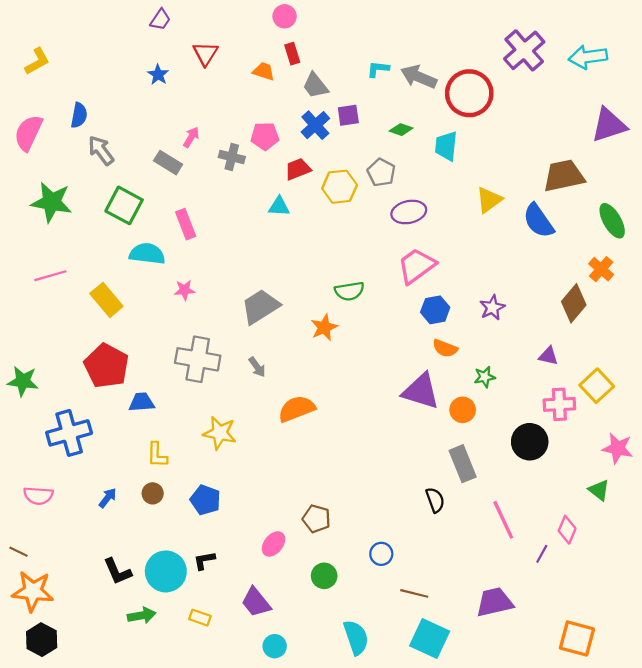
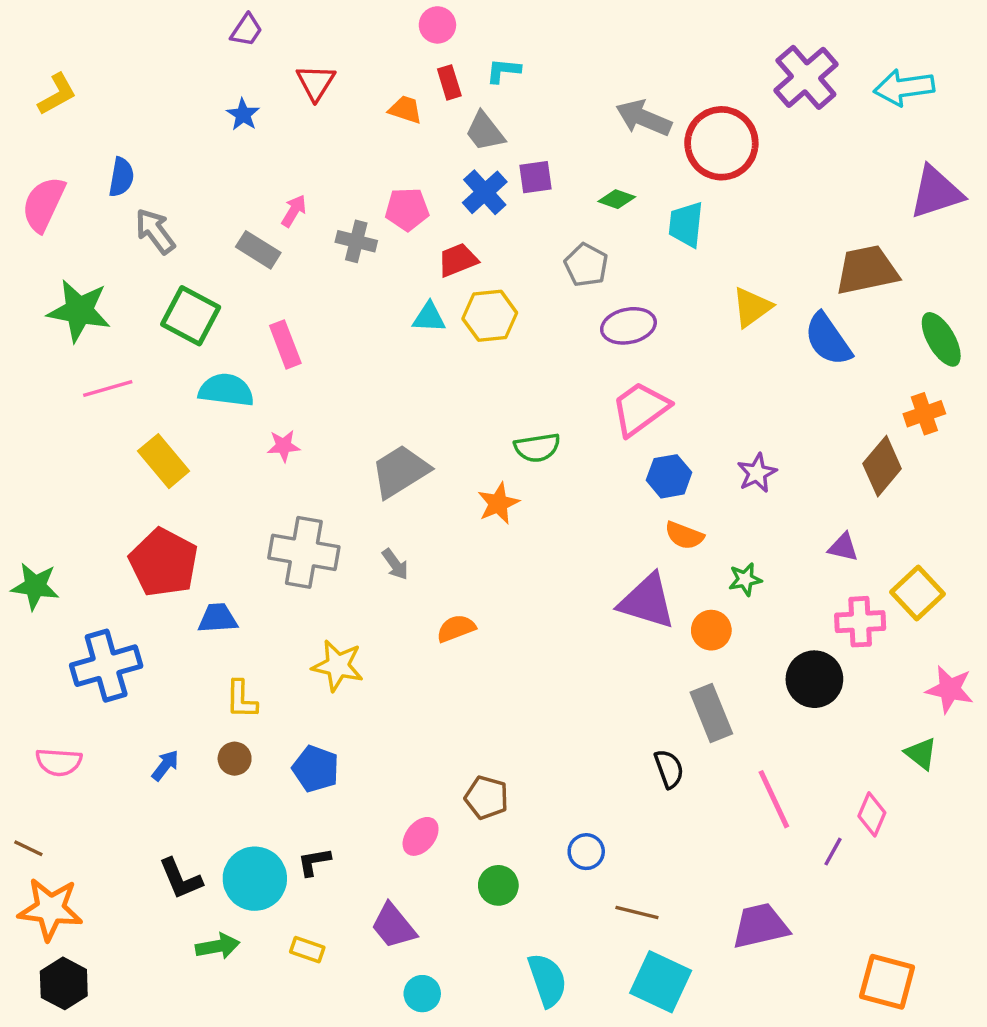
cyan L-shape: (378, 69) -> (503, 71), moved
yellow hexagon: (340, 187) -> (490, 316), moved
orange cross: (601, 269) -> (924, 414), turned 30
pink line: (50, 276) -> (108, 388), moved
orange semicircle: (297, 409) -> (456, 628), size x0.7

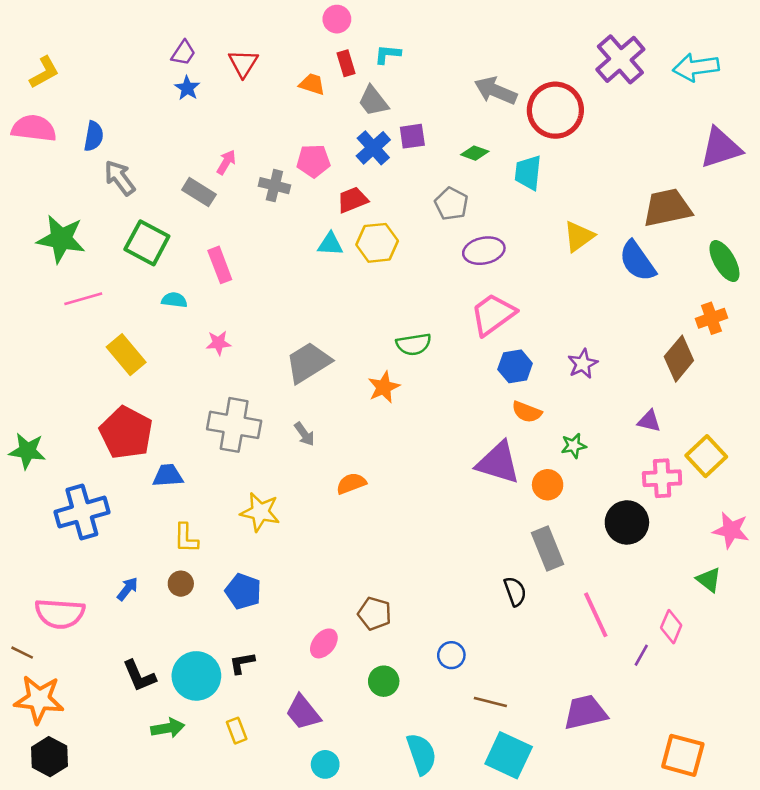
purple trapezoid: (246, 30) -> (183, 53), moved
pink semicircle: (44, 204) -> (34, 128), moved, turned 72
cyan semicircle: (226, 390) -> (174, 300), size x0.6
pink semicircle: (59, 762) -> (60, 614), moved, size x1.4
yellow rectangle: (307, 950) -> (237, 731), turned 50

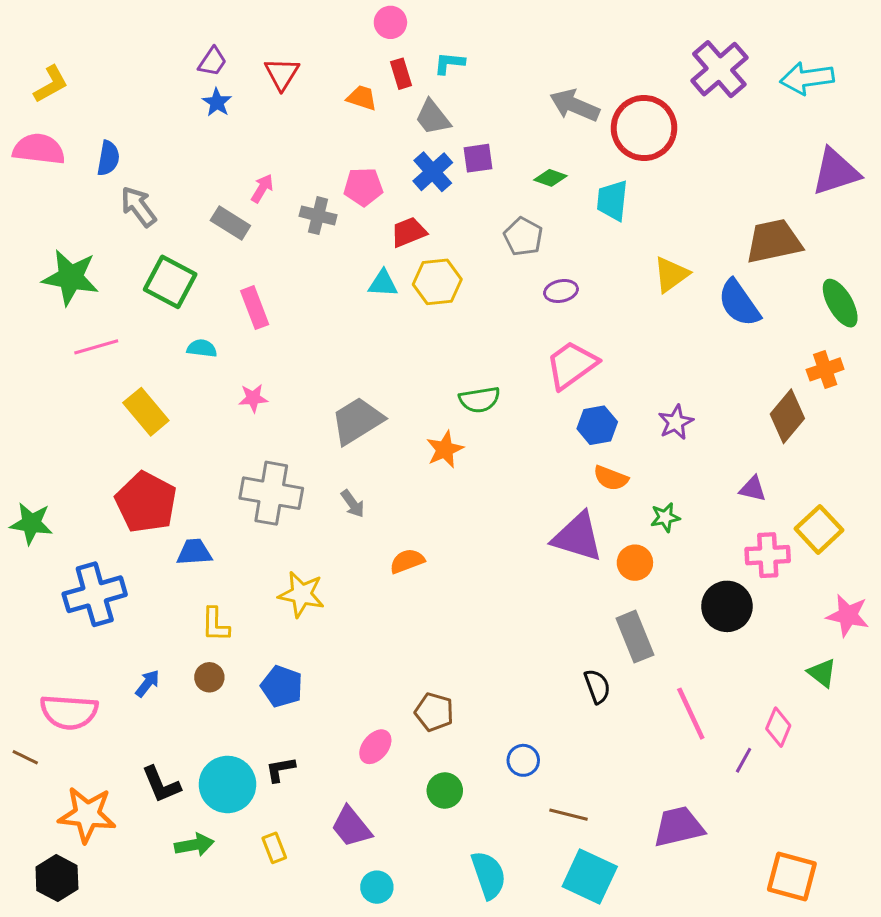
purple ellipse: (484, 251) -> (561, 291), size x0.7
orange star: (39, 699) -> (87, 815), moved

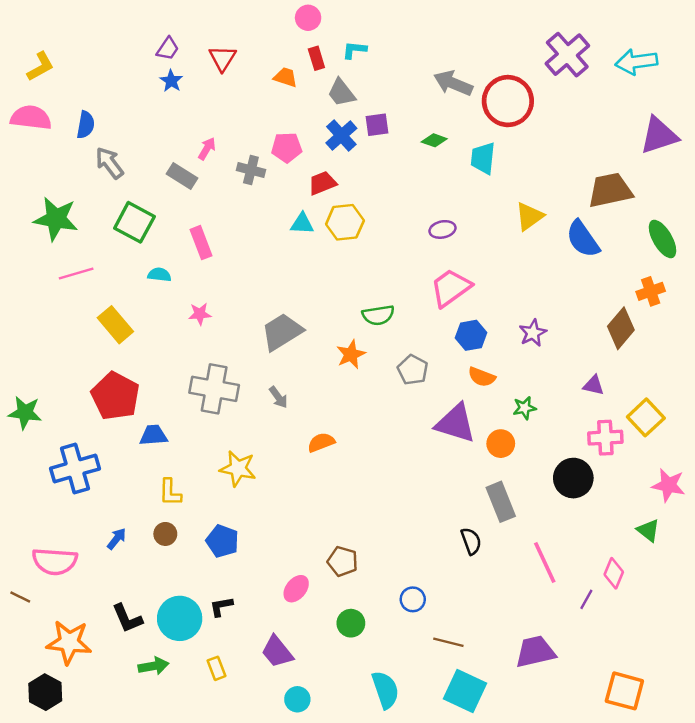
gray pentagon: (523, 237) -> (413, 370), moved

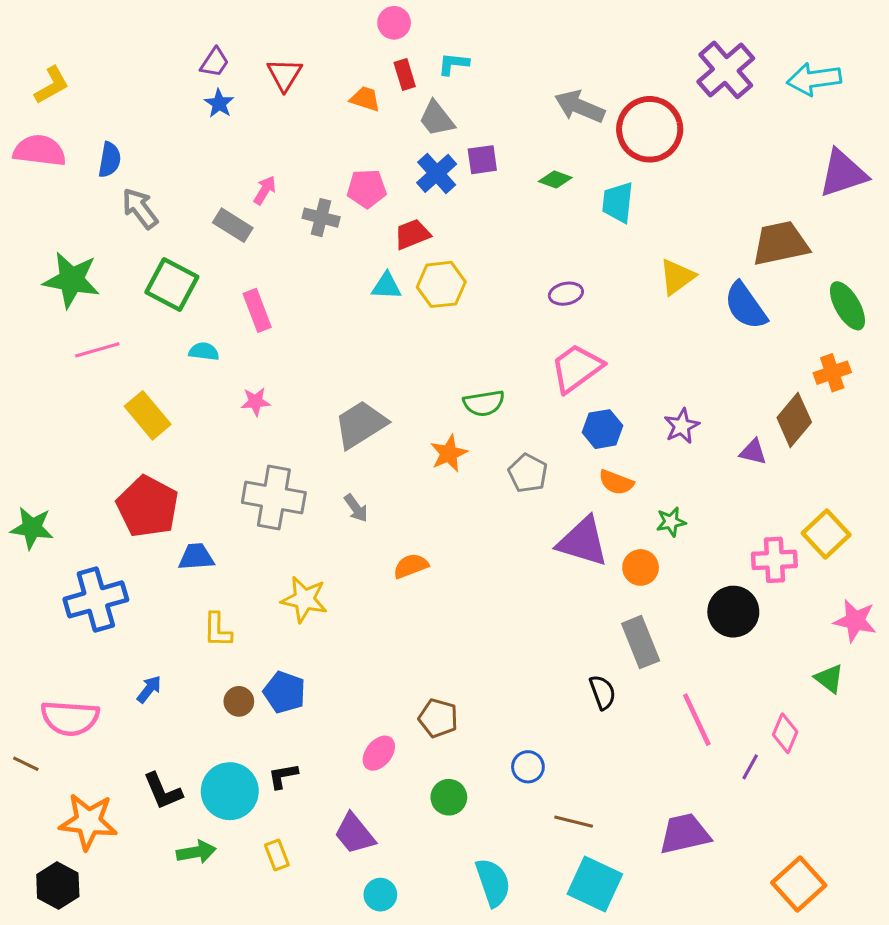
purple triangle: (594, 385) -> (753, 452), moved
brown circle: (165, 534) -> (239, 701), moved
orange square: (624, 691) -> (799, 884), turned 33

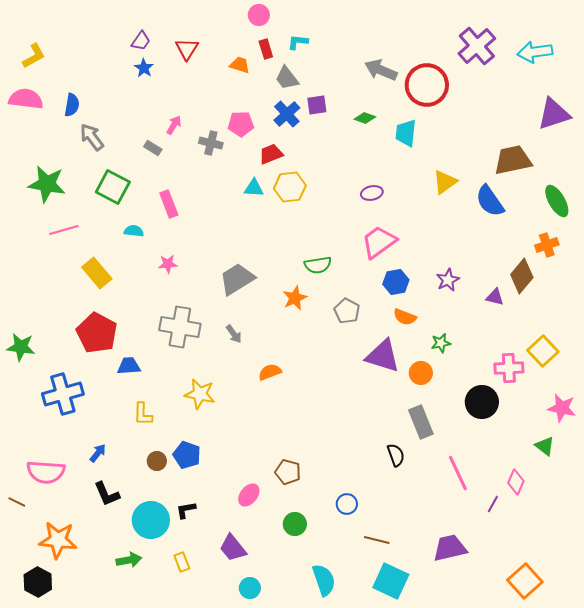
gray rectangle: (233, 225) -> (153, 148), size x0.7
black L-shape: (163, 791) -> (107, 494), moved

